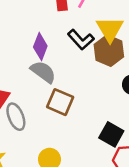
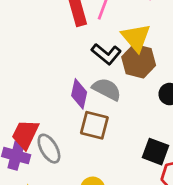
purple diamond: (40, 47) -> (79, 94), moved
gray semicircle: (43, 72) -> (107, 89), moved

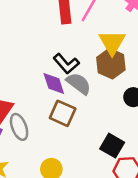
black L-shape: (106, 54) -> (66, 64), moved
purple diamond: (79, 94) -> (54, 83), turned -40

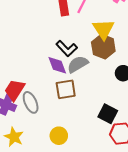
gray semicircle: (79, 83) -> (78, 64), turned -65
brown square: (63, 113) -> (66, 89), turned -30

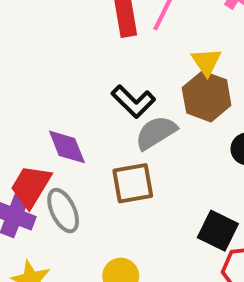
yellow triangle: (103, 29) -> (206, 62), size x0.7
purple diamond: (57, 65) -> (67, 147), moved

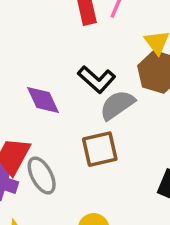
purple diamond: (67, 147) -> (43, 100), moved

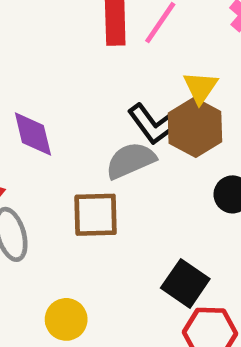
black L-shape: (97, 79) -> (152, 124), moved

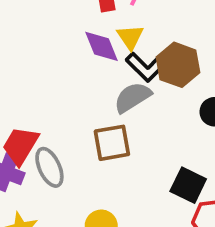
yellow triangle: (200, 87) -> (130, 37), moved
purple diamond: (33, 134) -> (101, 46), moved

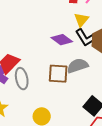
purple diamond: (101, 46) -> (62, 40), moved, turned -45
gray semicircle: (133, 97) -> (78, 66), moved

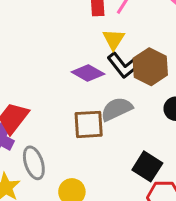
gray ellipse: (22, 79) -> (34, 163), moved

